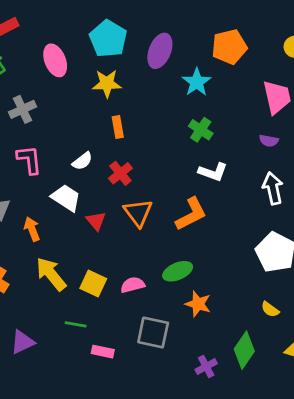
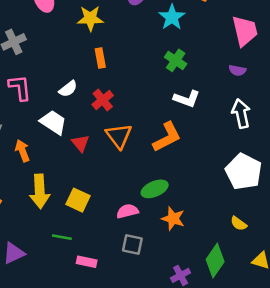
yellow arrow: (51, 274) -> (40, 191), turned -144
pink semicircle: (133, 285) -> (127, 211), moved
gray square: (153, 332) -> (132, 245), size x0.7

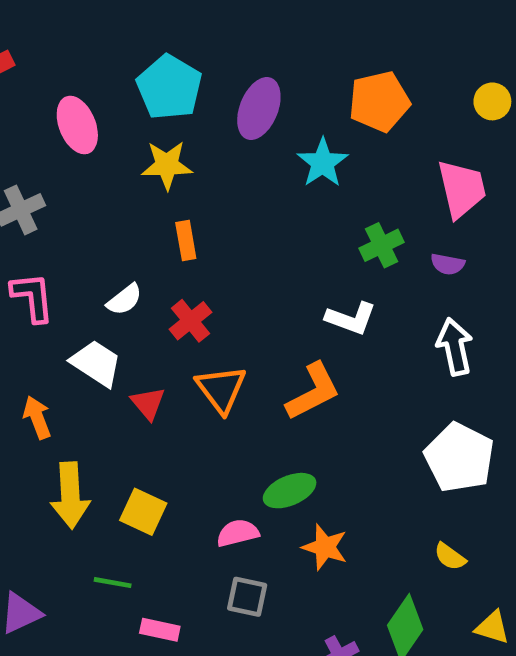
green cross: (176, 60) -> (382, 245), moved, turned 30

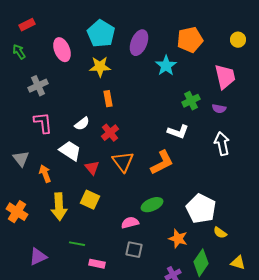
white pentagon: (459, 458) -> (201, 209), moved
yellow square: (143, 512) -> (90, 200), moved
orange star: (325, 547) -> (178, 239), moved

